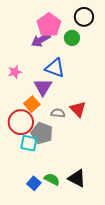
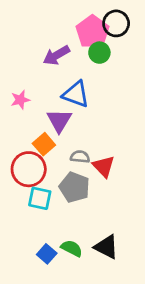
pink pentagon: (49, 25) -> (92, 32), moved
red triangle: (78, 109) -> (104, 166), moved
gray pentagon: (42, 133) -> (74, 187), moved

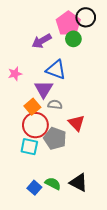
gray semicircle: (80, 157) -> (55, 105), moved
red circle: (29, 169) -> (35, 125), moved

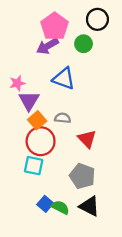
pink pentagon: (68, 23) -> (55, 26), moved
purple triangle: (44, 89) -> (29, 101), moved
gray pentagon: (55, 138) -> (82, 176), moved
blue square: (34, 188) -> (45, 204), moved

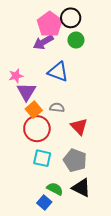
black circle: (97, 19) -> (71, 18), moved
cyan square: (34, 166) -> (42, 158), moved
blue square: (45, 204) -> (44, 203), moved

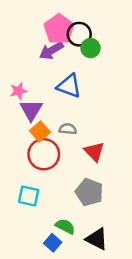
black circle: (71, 18) -> (79, 34), moved
cyan square: (42, 158) -> (29, 196), moved
black triangle: (81, 188) -> (97, 239), moved

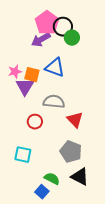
gray semicircle: (68, 129) -> (54, 102), size x1.5
orange square: (40, 131) -> (32, 75), moved, turned -35
red circle: (44, 154) -> (35, 122), size x0.6
black triangle: (97, 239) -> (80, 177), moved

